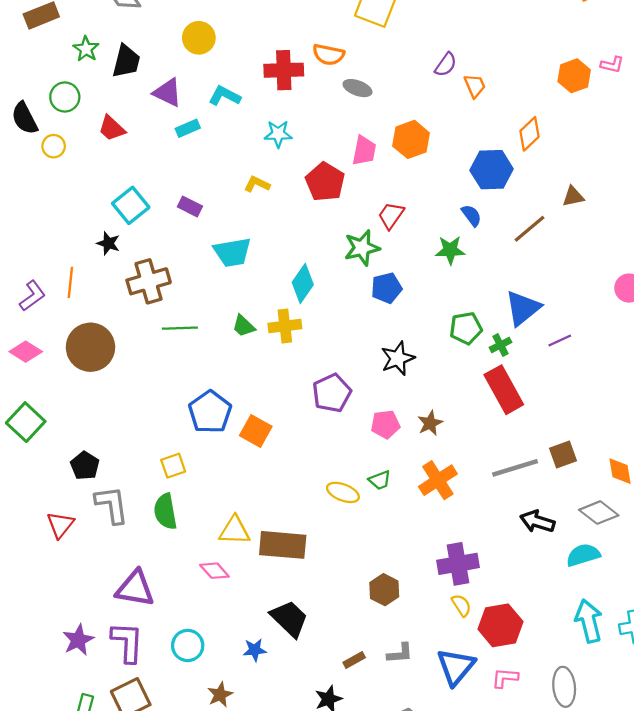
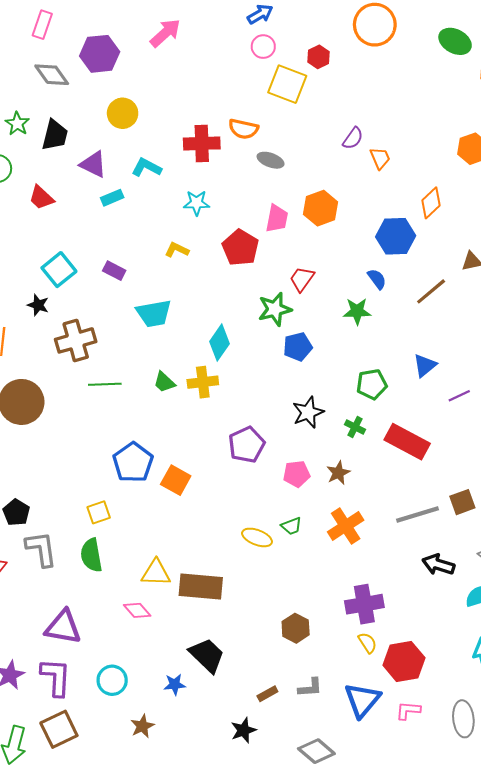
blue triangle: (523, 308) -> (425, 365), size x0.7
green cross: (500, 345) -> (355, 427), moved, turned -36
red rectangle: (504, 390) -> (407, 442), turned -33

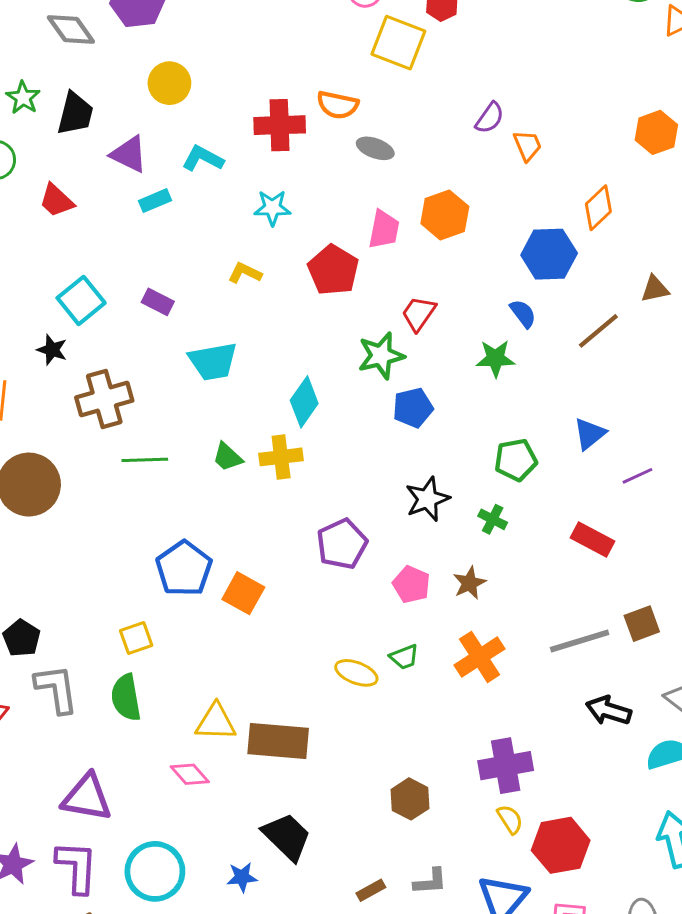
red rectangle: (407, 442) -> (593, 540), moved, size x0.7
pink pentagon: (297, 474) -> (411, 584), turned 30
cyan circle: (112, 680) -> (155, 871), size x1.4

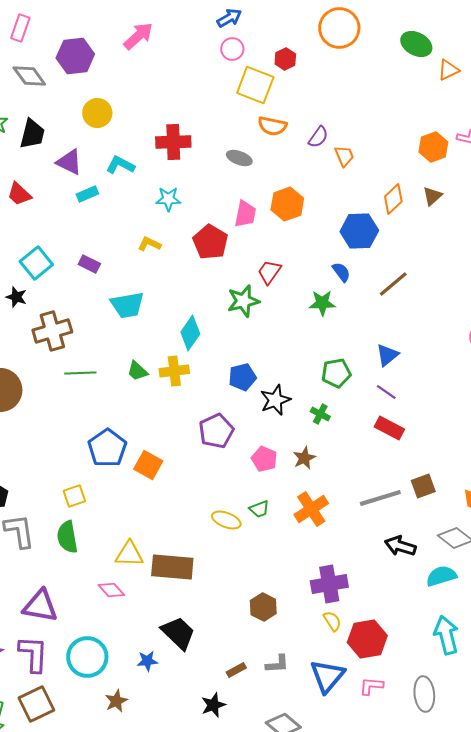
orange semicircle: (338, 105) -> (272, 126), moved
brown triangle: (655, 289) -> (432, 196), moved, turned -30
blue pentagon: (413, 408) -> (242, 377), moved
purple line: (637, 476) -> (386, 392), moved, turned 60

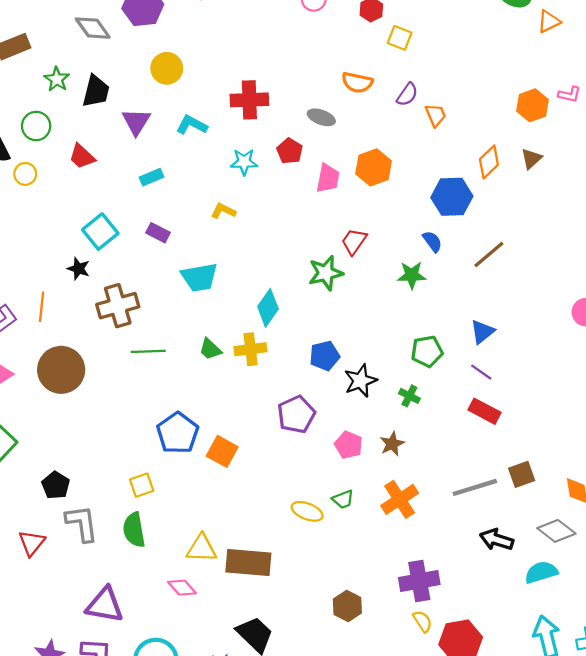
yellow square: (255, 85) -> (400, 38), moved, size x0.6
purple triangle: (69, 162) -> (136, 122), turned 36
cyan rectangle: (87, 194) -> (151, 177), moved
red pentagon: (210, 242) -> (290, 151), moved, size x0.7

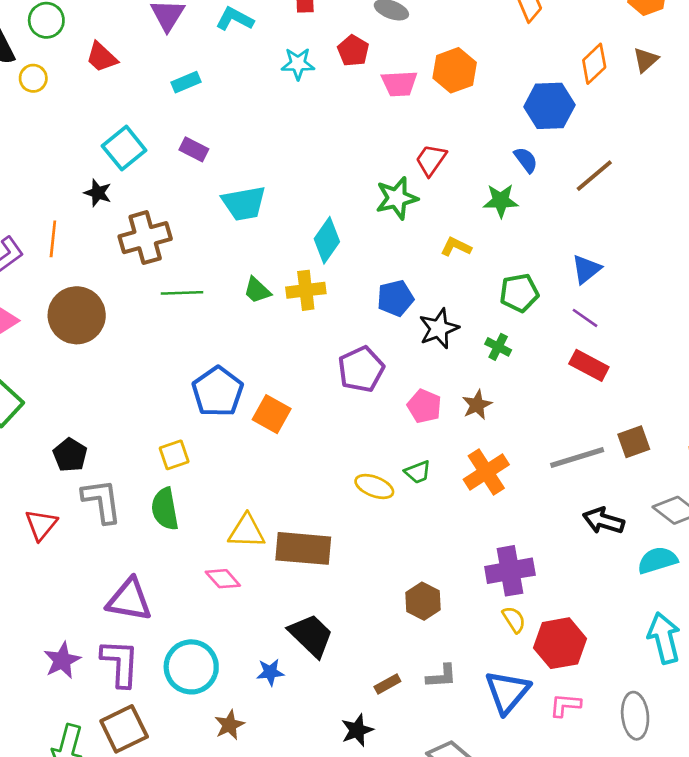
pink trapezoid: (328, 178) -> (399, 84), turned 76
yellow L-shape: (223, 211) -> (456, 247), moved

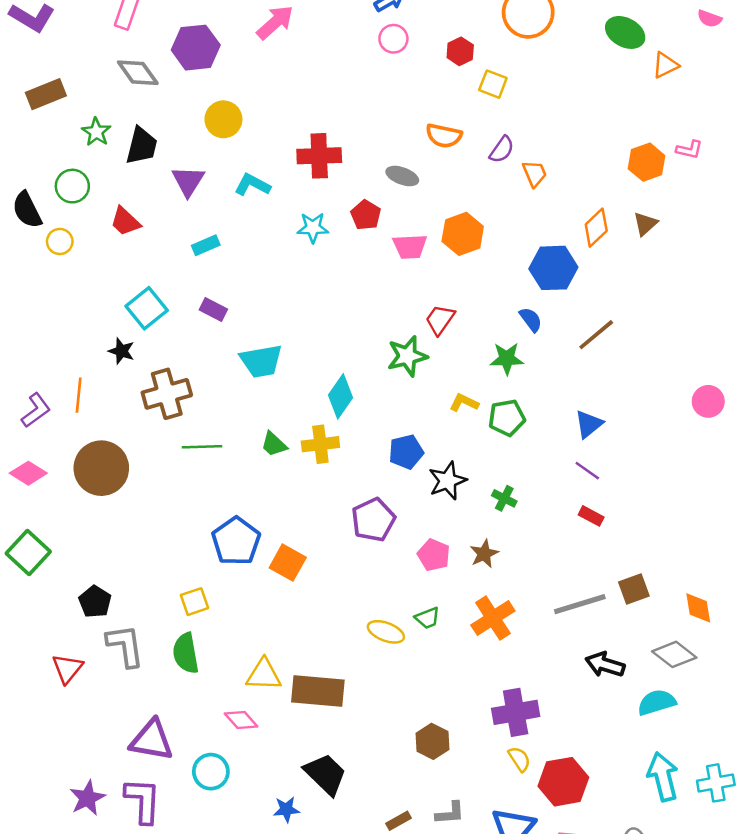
green pentagon: (519, 293) -> (507, 418), moved
red rectangle: (589, 365) -> (591, 516), size x0.7
cyan circle: (191, 667) -> (211, 772), moved, size x0.7

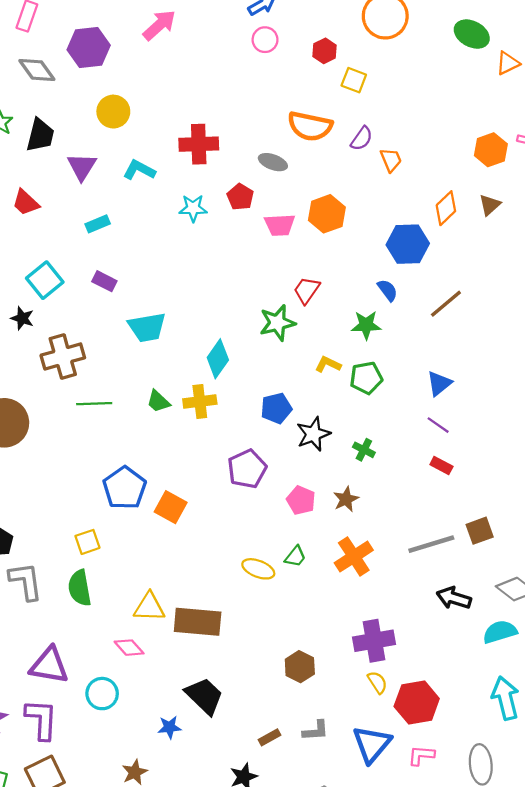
orange semicircle: (444, 136) -> (310, 126), size x1.4
green trapezoid: (427, 618) -> (295, 557), turned -30

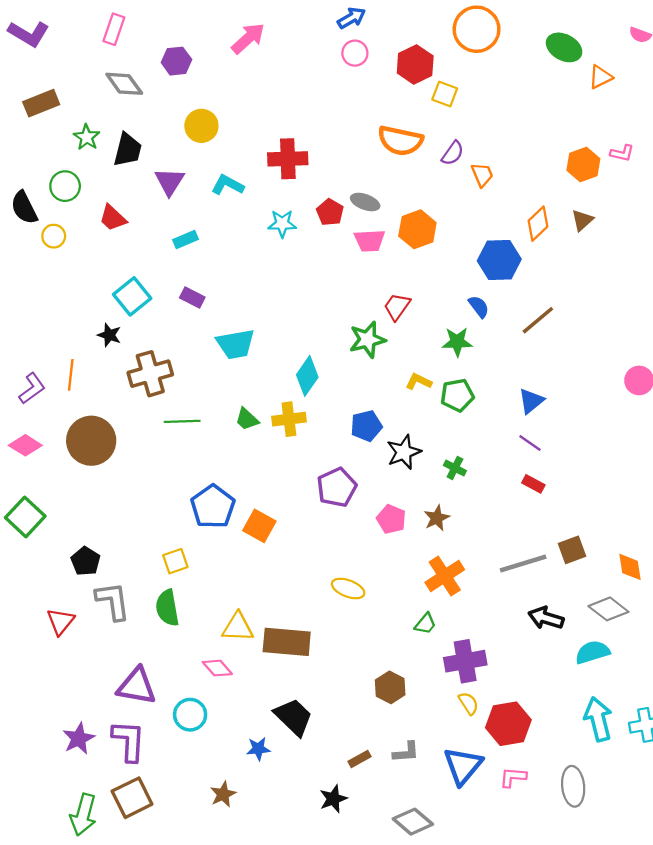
purple hexagon: (89, 48) -> (176, 61), size x0.7
red hexagon: (325, 51) -> (415, 64), size x1.5
gray ellipse: (273, 162) -> (365, 202), moved
green trapezoid: (295, 557) -> (425, 624), moved

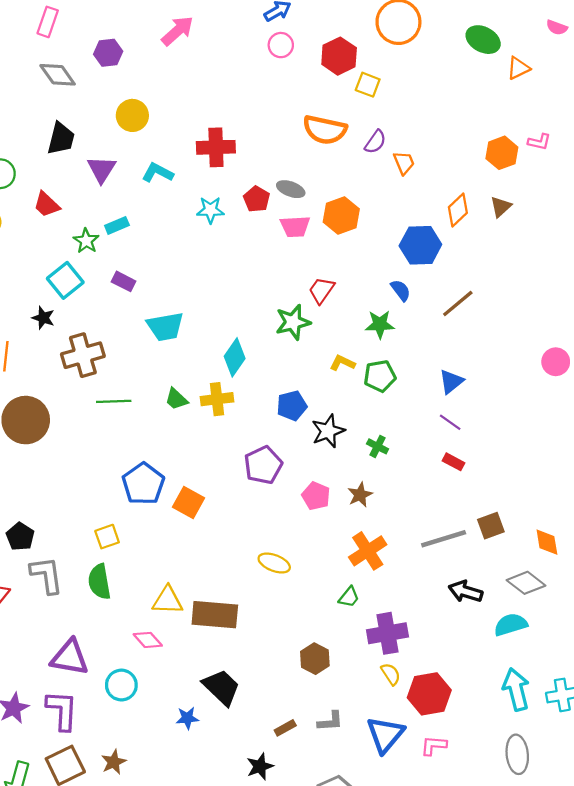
green star: (87, 137) -> (86, 241), moved
gray ellipse: (573, 786) -> (517, 754), moved
brown star: (223, 794) -> (114, 762), moved

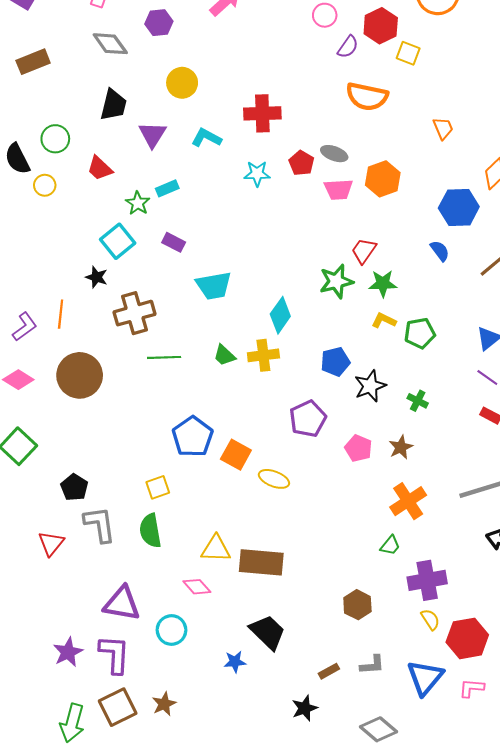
purple semicircle: (375, 142) -> (348, 47), moved
green star: (380, 324) -> (383, 283), moved
yellow ellipse: (274, 563) -> (274, 479), moved

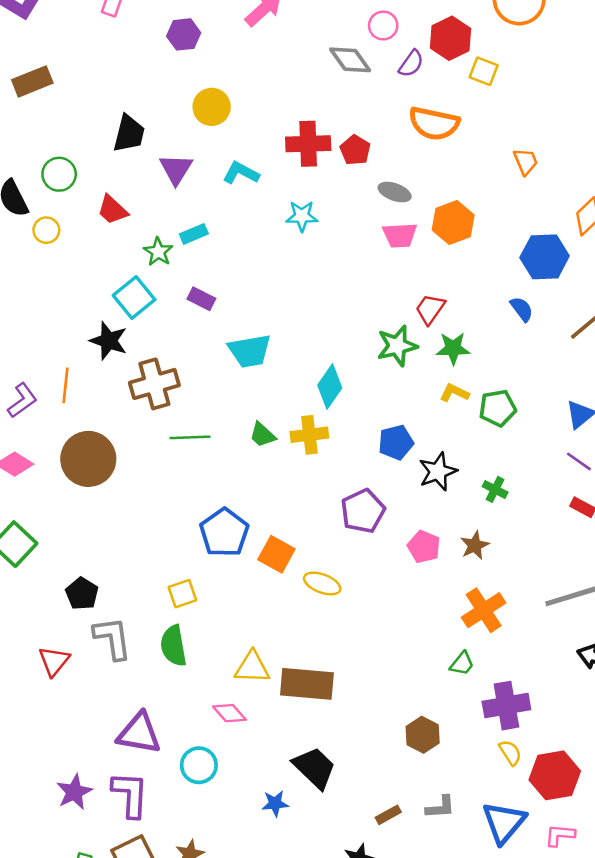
gray diamond: (110, 44) -> (350, 60), moved
red pentagon: (301, 163) -> (355, 150), moved
black star: (96, 277) -> (109, 341), size x1.4

